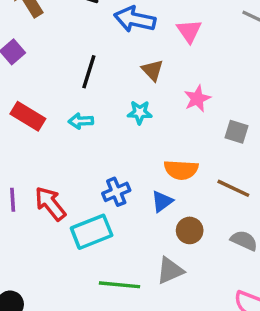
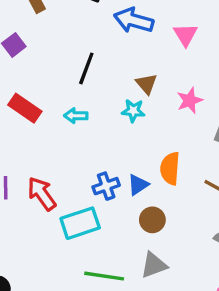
brown triangle: (152, 70) -> (146, 84), moved
orange semicircle: (181, 170) -> (170, 168), turned 88
blue triangle: (162, 201) -> (138, 185), moved
brown circle: (190, 230) -> (152, 220), moved

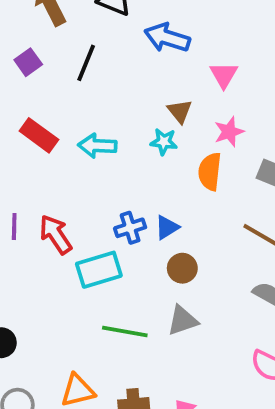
pink triangle: (185, 35) -> (224, 75), moved
black line: (86, 68) -> (86, 63), moved
cyan arrow: (76, 116) -> (97, 146), size x1.4
orange semicircle: (170, 168) -> (210, 172), moved

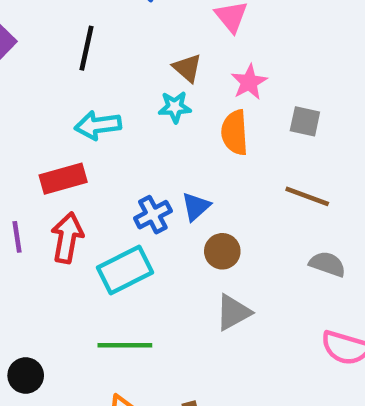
black line: (86, 63) -> (87, 48), moved
red rectangle: (39, 135) -> (63, 179), moved, turned -42
red arrow: (56, 234) -> (67, 238), turned 54
green line: (125, 331) -> (125, 345), moved

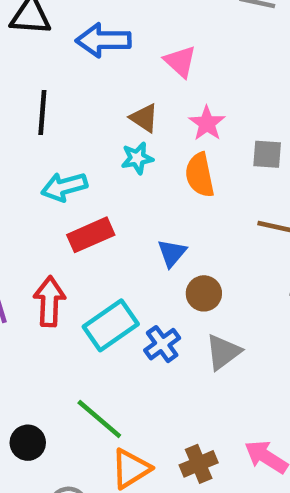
red rectangle: (63, 179) -> (91, 235), moved
blue cross: (153, 215) -> (162, 344), moved
green line: (125, 345) -> (99, 419), moved, turned 48

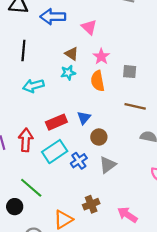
red rectangle: (91, 235) -> (56, 122), moved
green line: (99, 419) -> (31, 188), moved
brown cross: (199, 464) -> (91, 204), moved

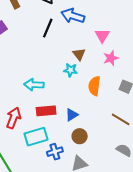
black line: (23, 50) -> (48, 28), moved
pink star: (101, 57) -> (111, 58), moved
cyan arrow: (33, 86) -> (34, 85), moved

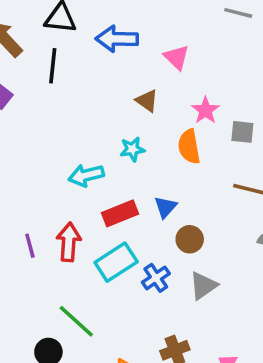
black line: (48, 28) -> (53, 66), moved
pink star: (111, 58) -> (205, 110), moved
cyan star: (71, 70) -> (132, 149), moved

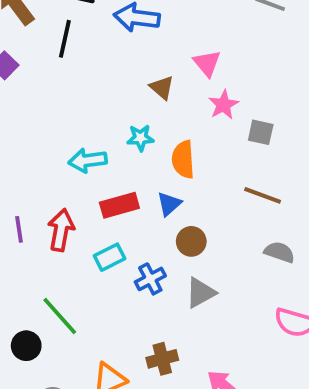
pink triangle: (177, 57) -> (207, 63), moved
orange semicircle: (189, 147) -> (183, 159), moved
cyan rectangle: (116, 262) -> (110, 257), size x0.7

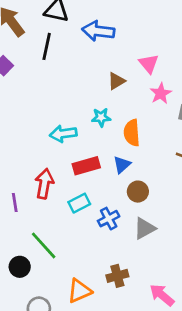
brown triangle: (162, 87) -> (116, 81), turned 48
purple line: (19, 229) -> (15, 202), moved

